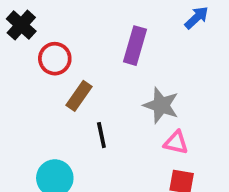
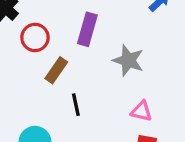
purple rectangle: (135, 46) -> (87, 29), moved
gray star: (161, 105) -> (128, 60), moved

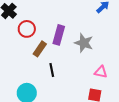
purple rectangle: (87, 29) -> (59, 35), moved
pink triangle: (141, 111) -> (101, 72), moved

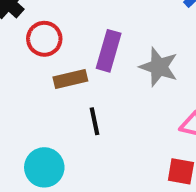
brown rectangle: (40, 49) -> (70, 79), turned 42

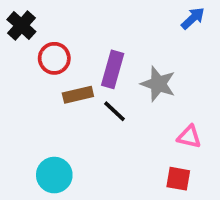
black line: (95, 121) -> (114, 111), moved, turned -35

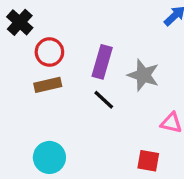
brown rectangle: (78, 95) -> (48, 85), moved
red square: (178, 179) -> (148, 161), moved

